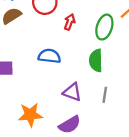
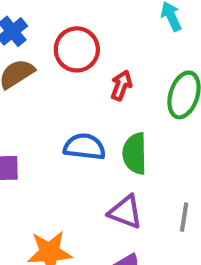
green semicircle: (96, 61) -> (135, 153), moved

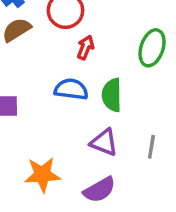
red arrow: (121, 85) -> (86, 47), moved

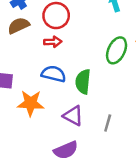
red arrow: (86, 47) -> (53, 42), moved, turned 60
orange star: (42, 175) -> (31, 103), moved

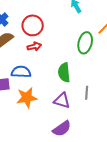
blue semicircle: (54, 74) -> (21, 72), moved
gray line: (108, 123) -> (87, 93), moved

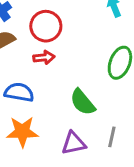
green semicircle: (64, 72) -> (83, 102), turned -42
purple triangle: (62, 101) -> (74, 143), turned -36

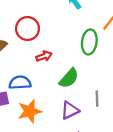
red arrow: (44, 57) -> (44, 56), moved
green semicircle: (83, 102) -> (69, 78), turned -85

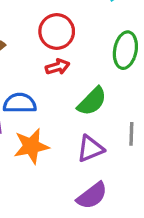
red circle: (28, 29) -> (57, 31), moved

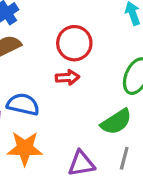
green semicircle: (92, 101) -> (116, 122), moved

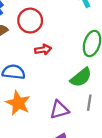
red circle: (74, 43) -> (30, 21), moved
orange star: (25, 148) -> (18, 103), turned 30

